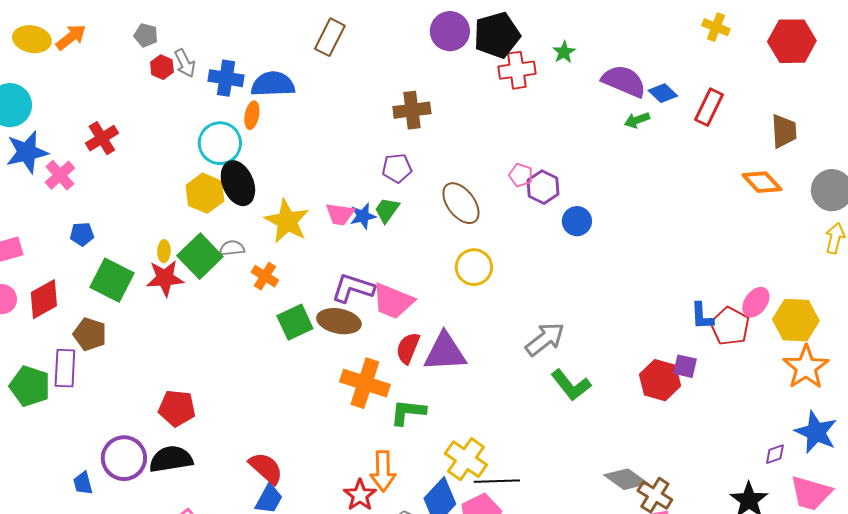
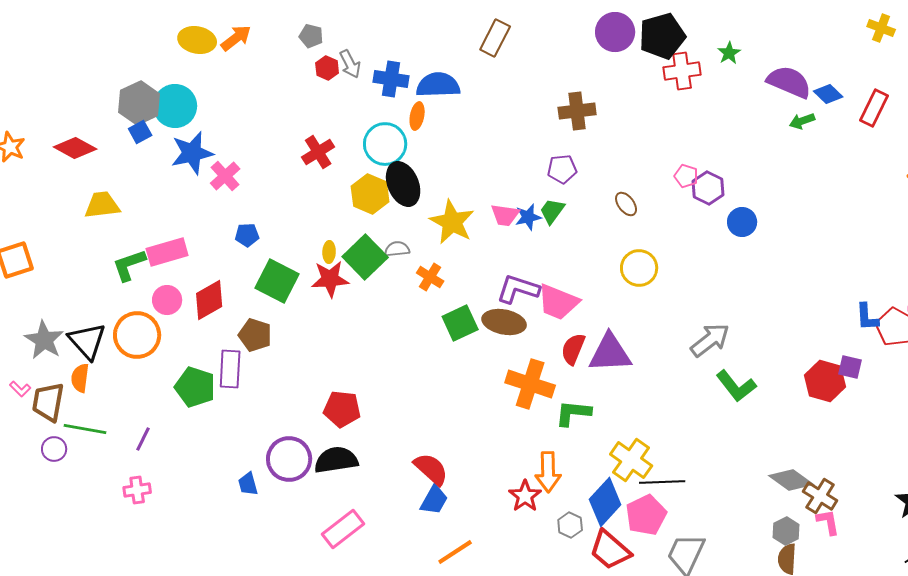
red cross: (102, 138) -> (318, 152), moved
brown ellipse: (461, 203) -> (626, 204), size x0.6

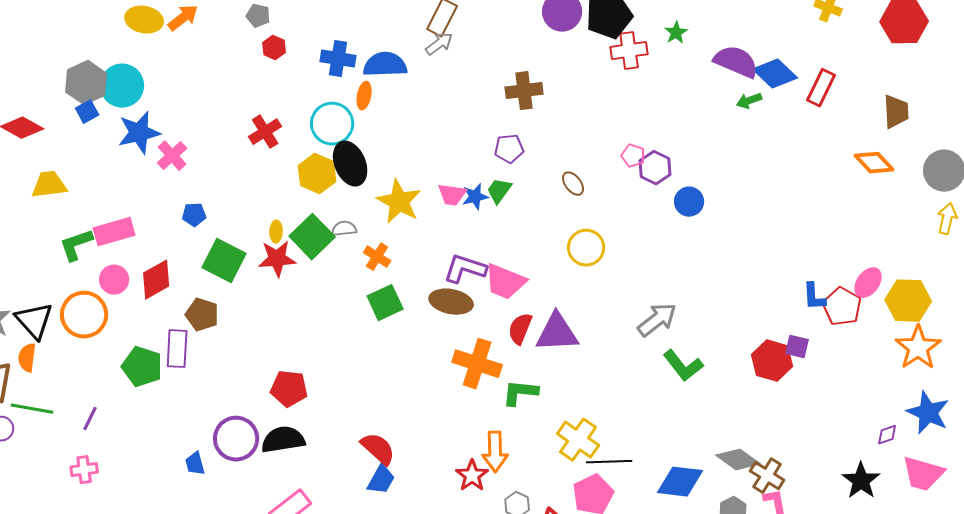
gray arrow: (350, 64) -> (439, 44), moved, turned -100
blue diamond: (828, 94) -> (775, 74), size x1.5
green square: (460, 323) -> (385, 303), moved
blue diamond: (605, 502) -> (680, 482), moved, turned 54

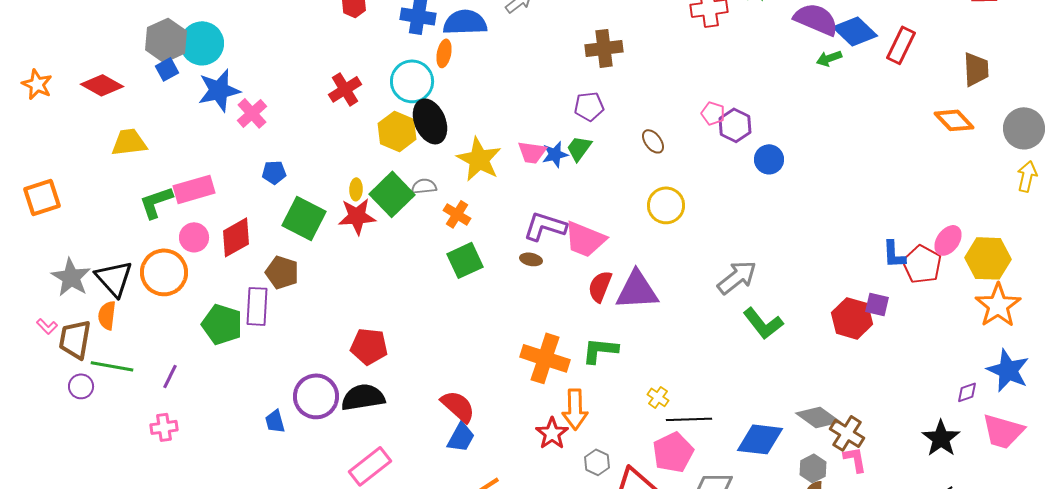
brown ellipse: (451, 302) -> (531, 259), size x0.5
orange cross: (477, 364) -> (545, 358), moved
yellow cross: (578, 440) -> (658, 397), size x0.5

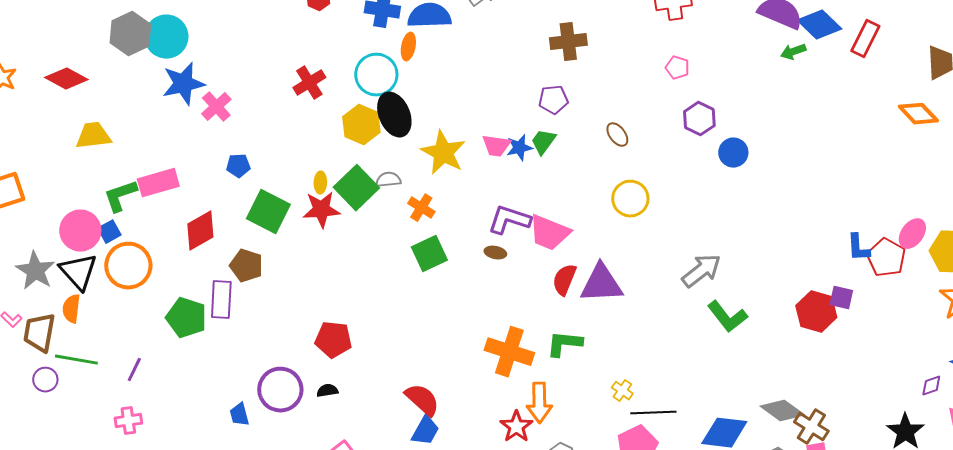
blue square: (167, 69) -> (109, 232), moved
pink pentagon: (713, 113) -> (677, 68), moved
pink circle: (194, 237) -> (80, 231), moved, size x1.4
black semicircle: (363, 397) -> (327, 391), size x0.5

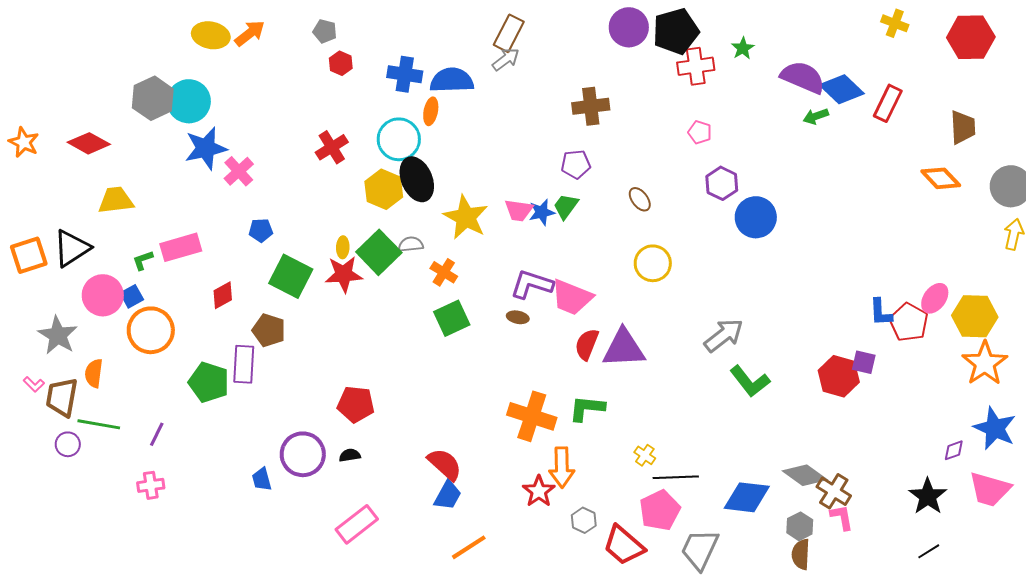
blue circle: (733, 153) -> (756, 217), size x1.4
green L-shape: (120, 196) -> (143, 260), size x0.6
red diamond: (200, 231) -> (223, 295), size x0.7
black triangle: (78, 272) -> (72, 248), moved, turned 39

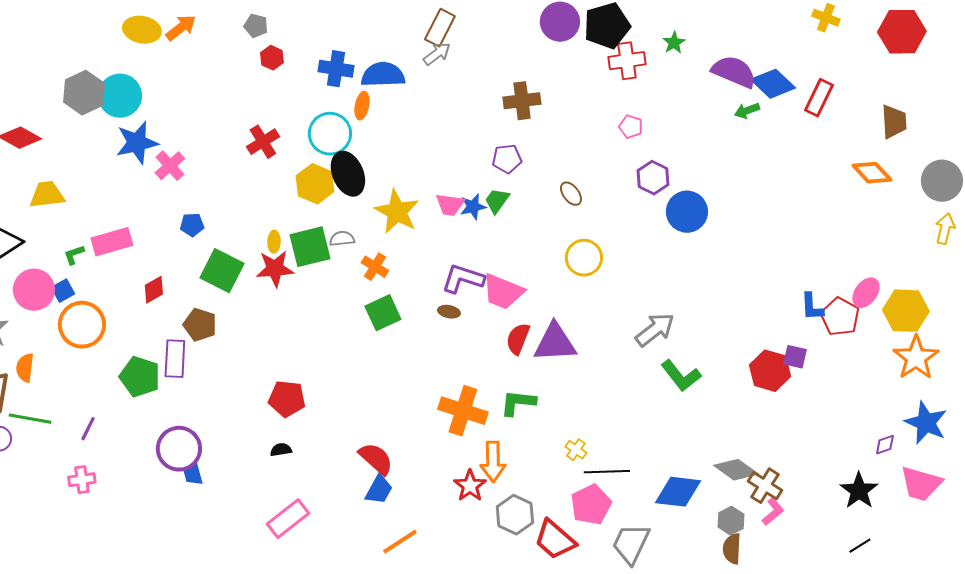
green square: (379, 252) -> (310, 247), turned 30
purple circle: (303, 454) -> (179, 449), moved
pink L-shape: (842, 517) -> (773, 512), turned 60
gray hexagon: (584, 520) -> (515, 515), size x1.5

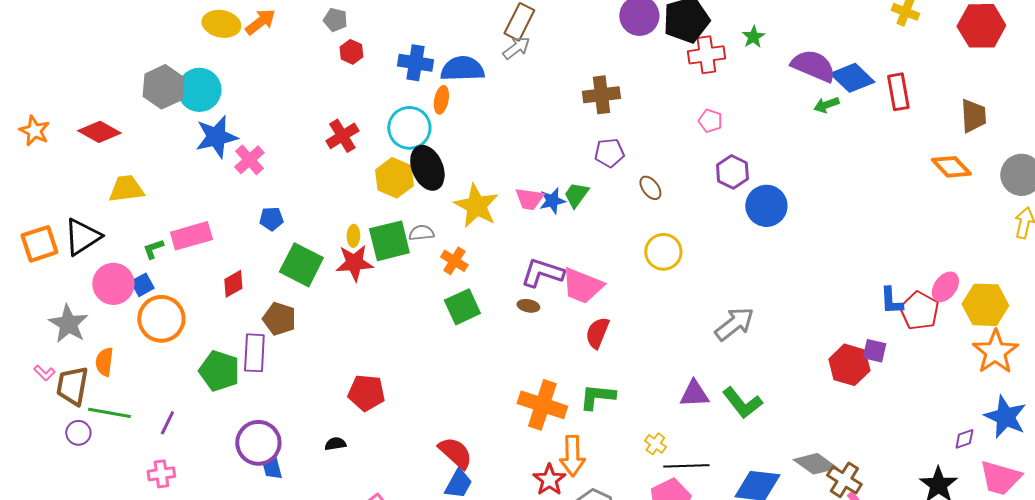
red rectangle: (819, 98) -> (898, 92), turned -36
purple pentagon: (507, 159) -> (609, 153), moved
purple triangle: (555, 343) -> (694, 394), moved, size x0.7
green L-shape: (681, 376) -> (742, 403), moved
black semicircle: (281, 450) -> (335, 444), moved

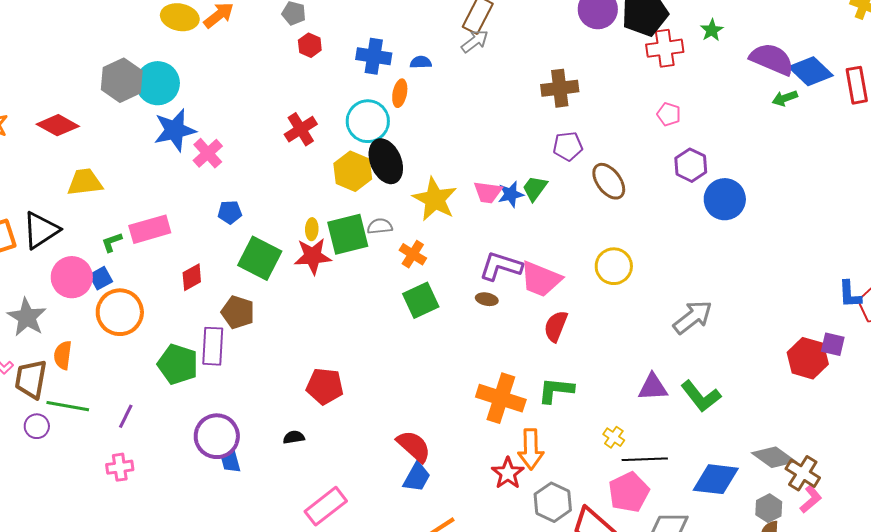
blue semicircle: (462, 69) -> (421, 62), size x0.5
brown ellipse: (650, 188) -> (609, 181), size x1.5
yellow circle: (663, 252) -> (614, 266), moved

